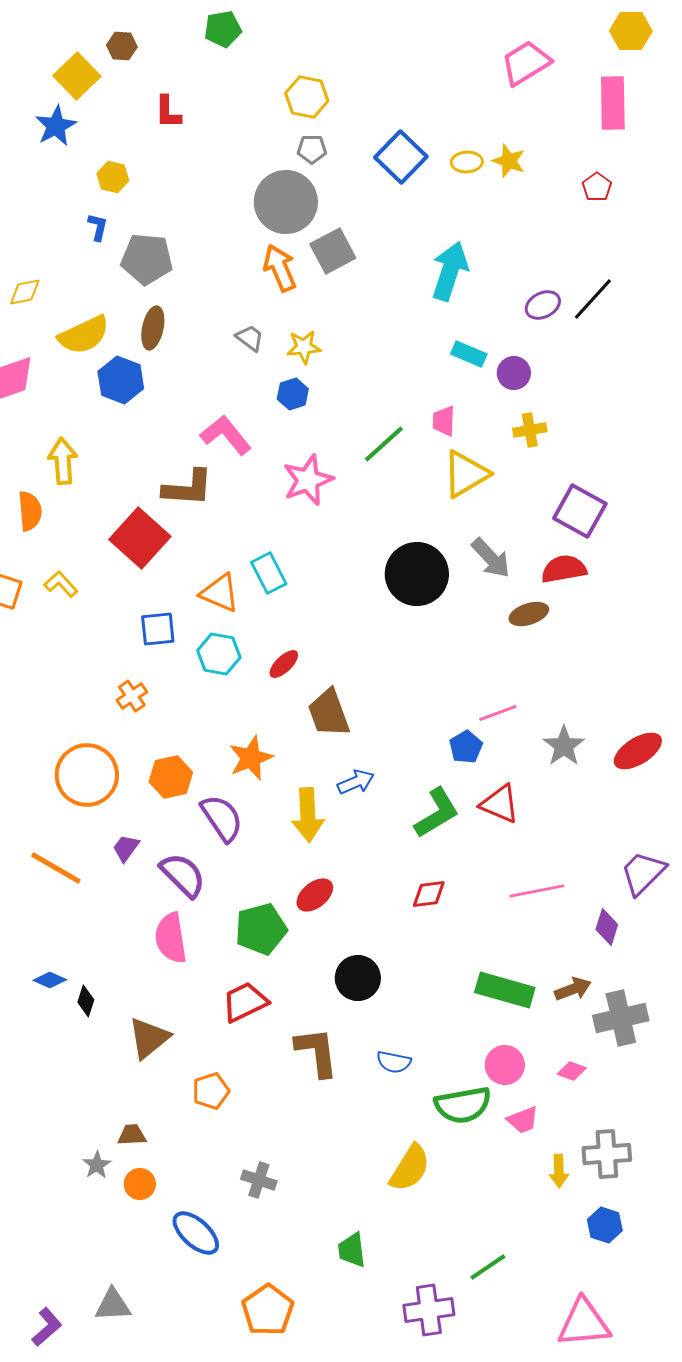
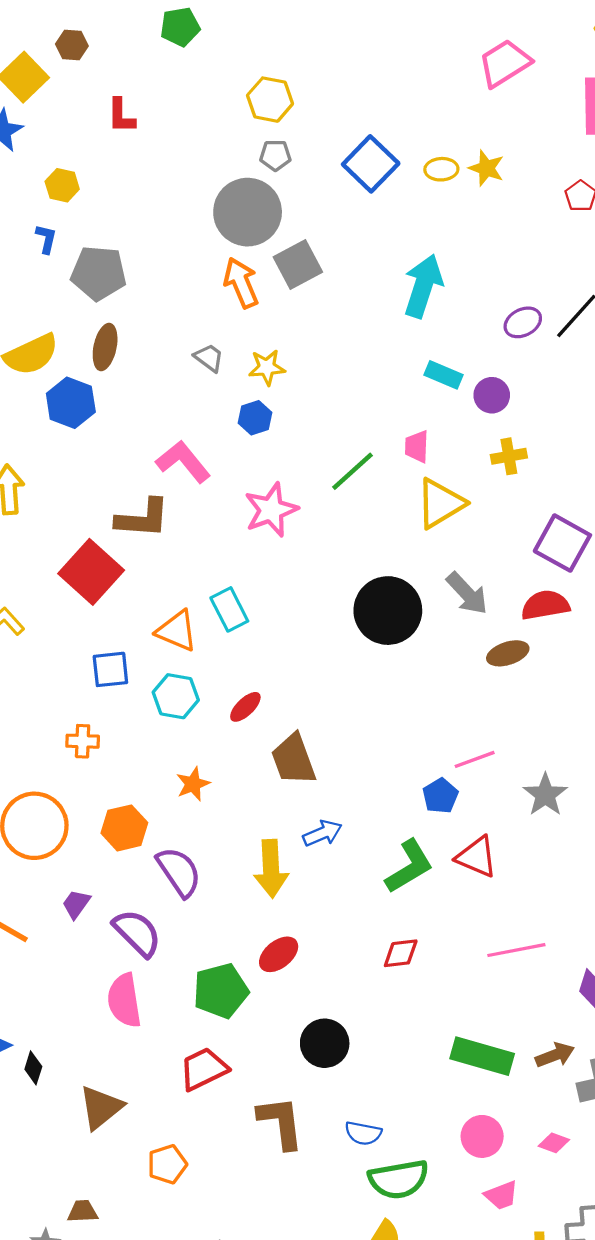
orange cross: (132, 696) -> (83, 741), turned 36
orange star: (251, 758) -> (193, 784), moved, size x0.7
green semicircle: (463, 1105) -> (399, 1179), moved

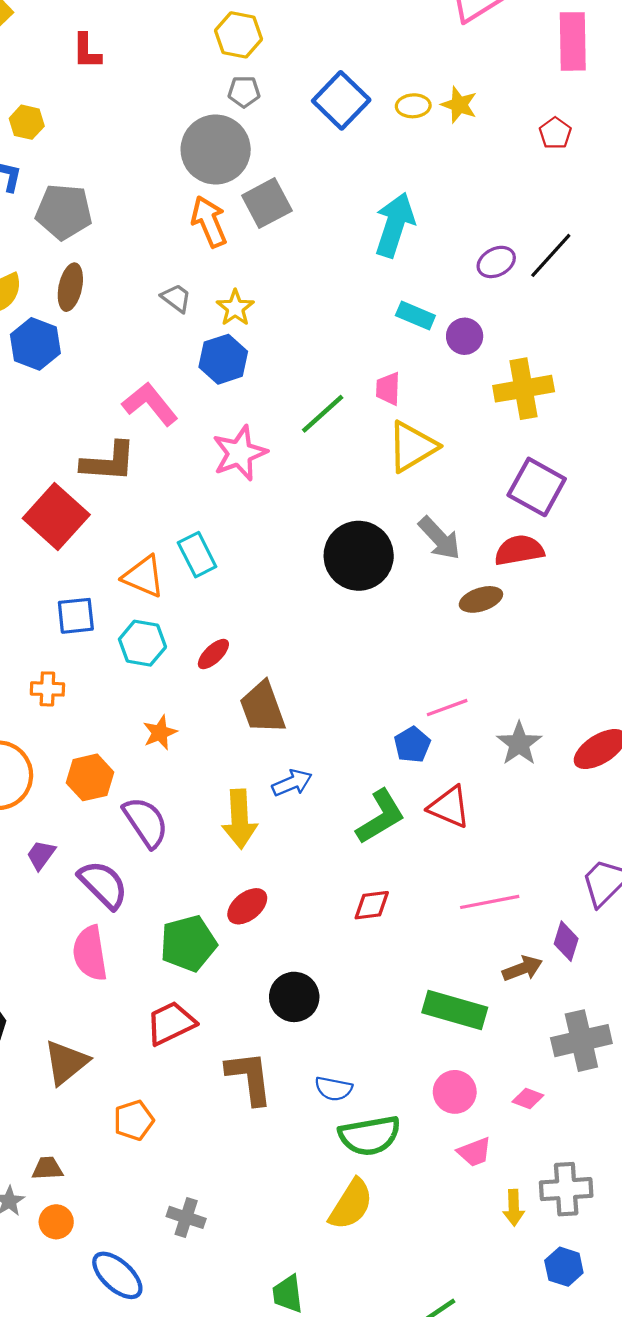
yellow star: (267, 367) -> (235, 308), turned -30
blue hexagon: (255, 418) -> (223, 359), size x1.4
yellow cross: (509, 456) -> (524, 389), moved, size x1.6
brown arrow: (555, 1055) -> (522, 969), moved

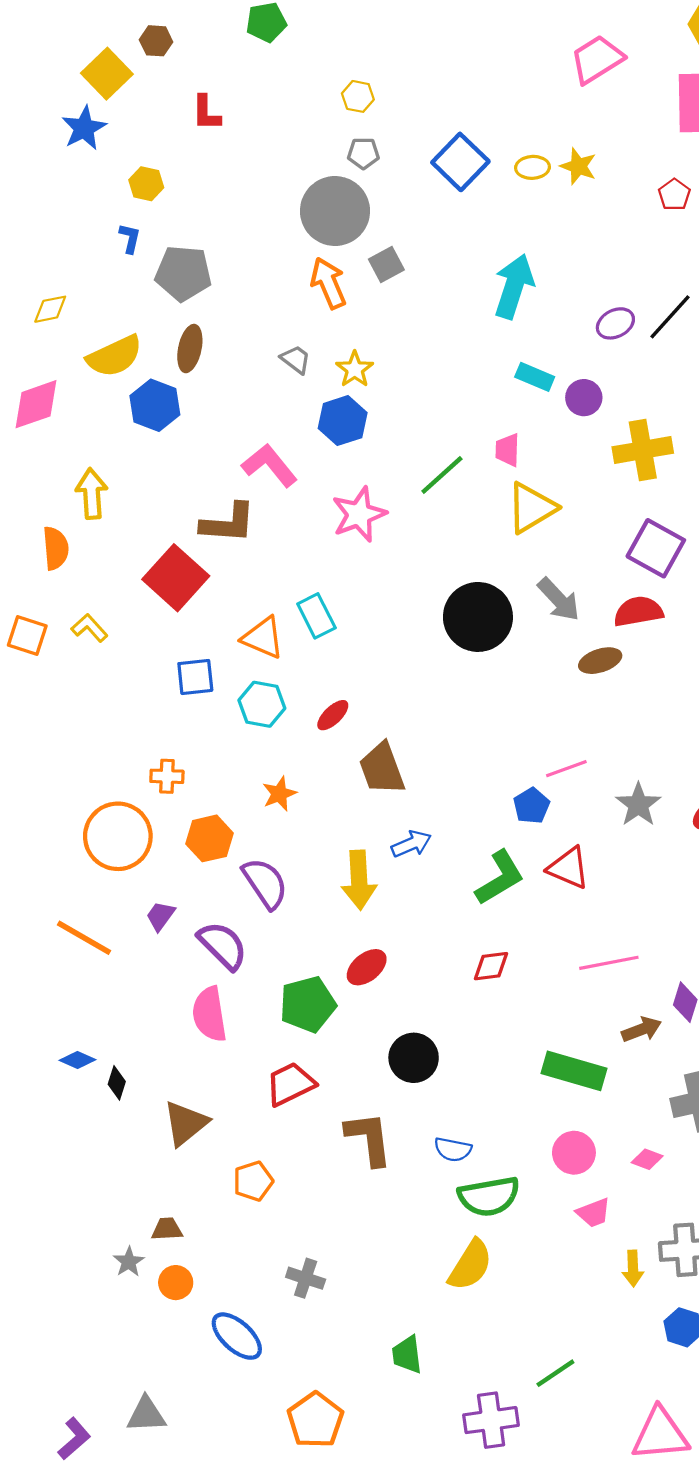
yellow hexagon: (239, 35) -> (358, 96), size x0.7
gray square: (267, 203) -> (386, 264), size x0.7
orange cross: (47, 689) -> (167, 776), moved

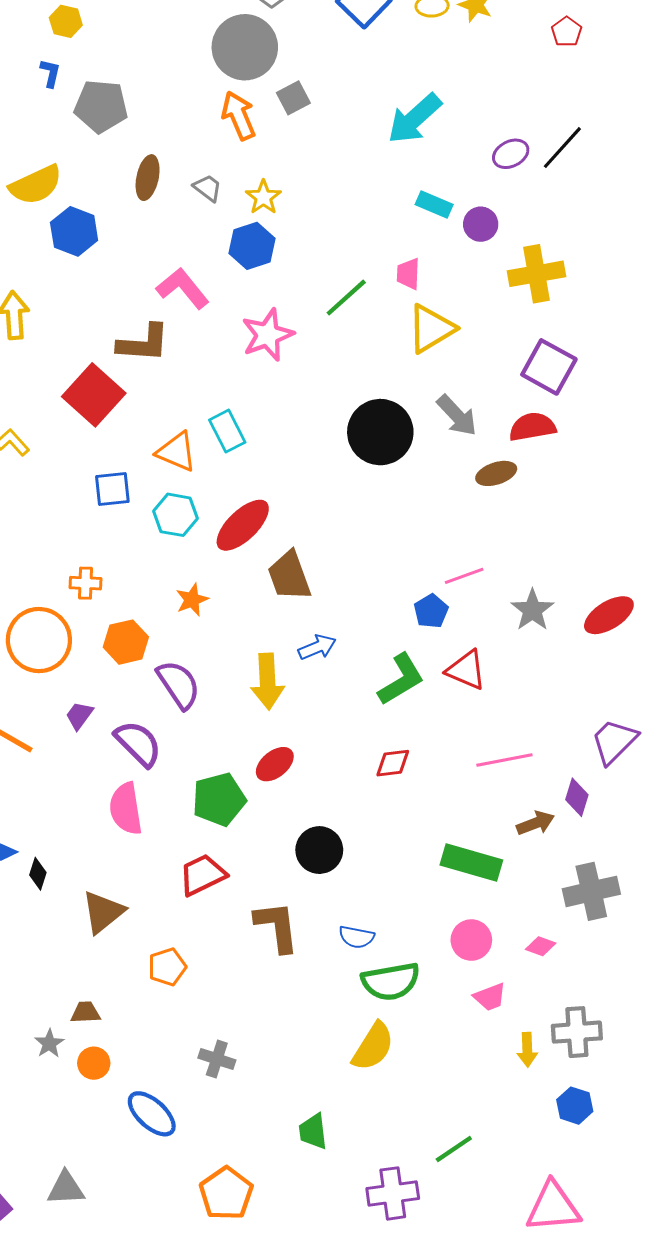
cyan arrow: (514, 286) -> (414, 119), turned -150
brown ellipse: (190, 349) -> (148, 178), moved
red ellipse: (333, 715) -> (243, 525), size x1.8

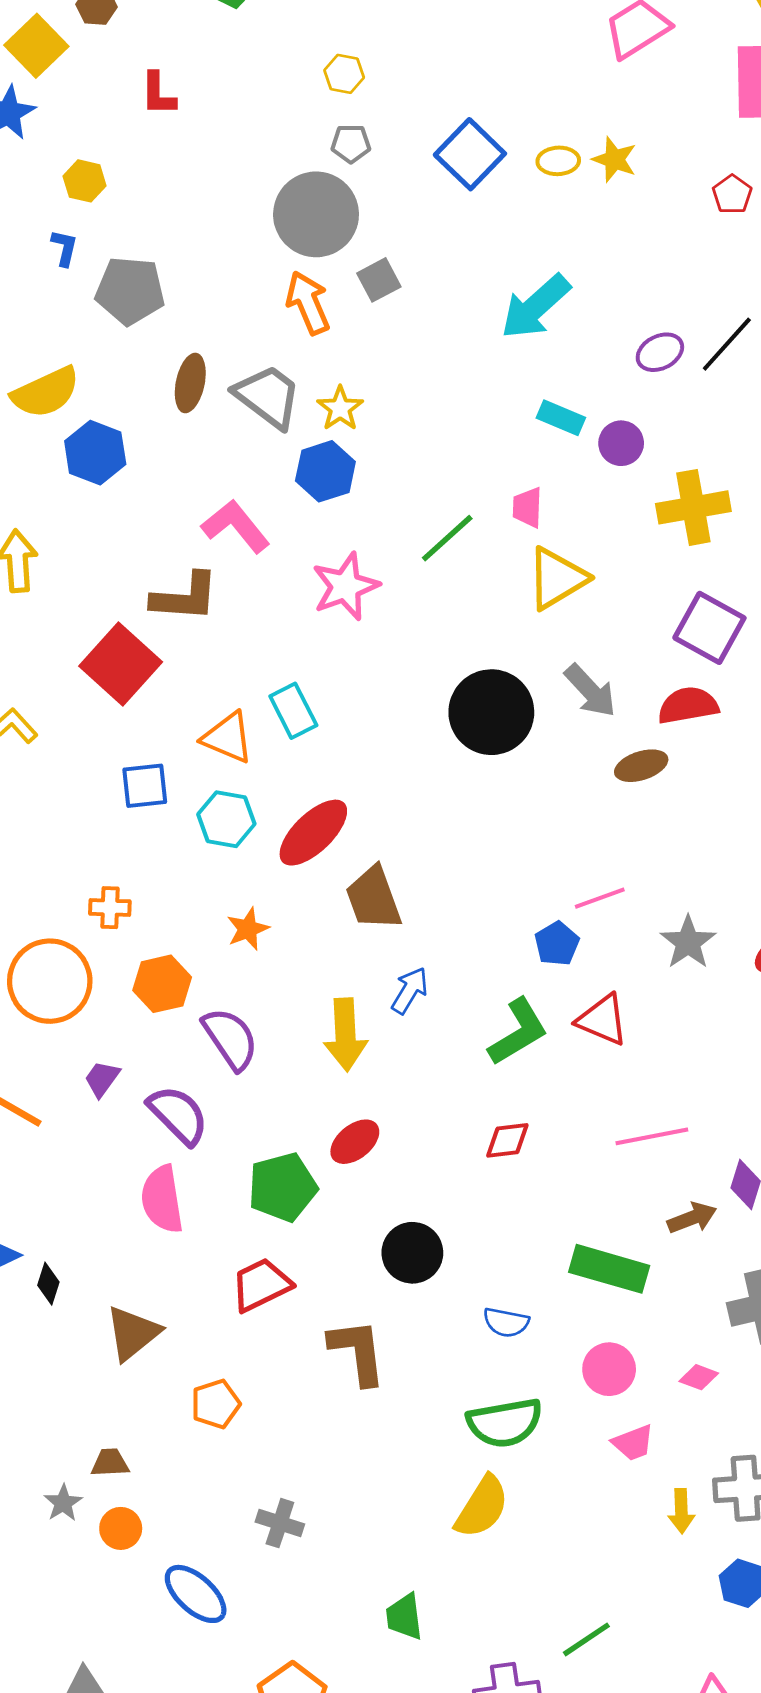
gray trapezoid: (208, 188) -> (268, 396), size x1.8
blue arrow: (317, 647) -> (410, 990), turned -36
blue semicircle: (357, 937) -> (506, 1322), moved

